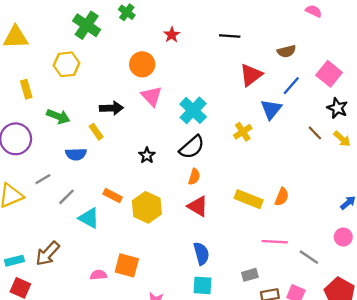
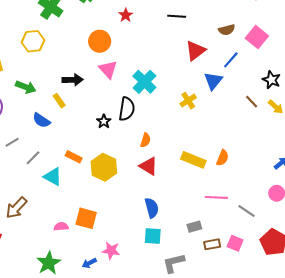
pink square: (329, 74) -> (257, 37), moved
black semicircle: (192, 147) -> (127, 109), moved, turned -40
blue semicircle: (76, 154) -> (41, 120), turned 36

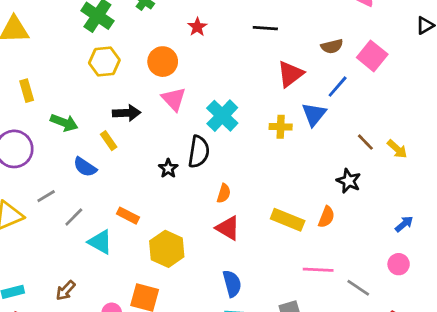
yellow hexagon: (33, 41) -> (104, 62), moved
black star: (271, 80) -> (349, 181), moved
yellow cross: (188, 101) -> (281, 127), moved, turned 35
yellow hexagon: (104, 167) -> (167, 249), moved
brown arrow: (16, 208) -> (66, 291), moved, size x0.7

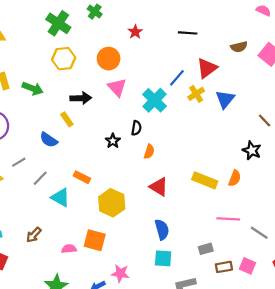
blue line: (338, 87) -> (177, 78), moved
green arrow: (64, 123) -> (33, 88), moved
yellow cross: (281, 127) -> (196, 94), moved, turned -35
black semicircle: (199, 152) -> (136, 128), size x0.6
orange semicircle: (224, 193) -> (149, 152), moved

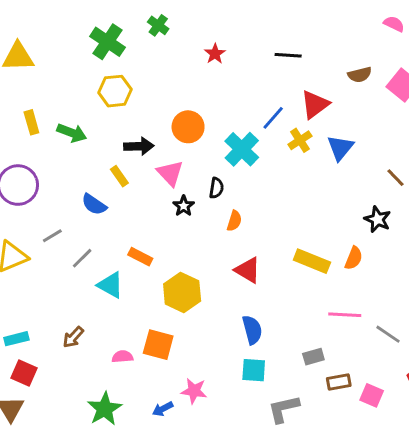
orange circle: (109, 59) -> (188, 127), moved
pink triangle: (117, 87) -> (170, 173), moved
pink square: (247, 266) -> (372, 395), moved

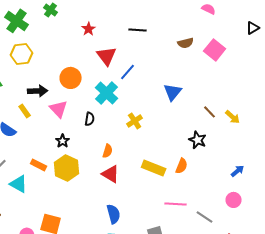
red triangle: (315, 104) -> (107, 56), moved, turned -30
yellow cross: (300, 140) -> (135, 121), moved
black star: (184, 206) -> (63, 141), moved
orange semicircle: (234, 221) -> (108, 151), moved
yellow hexagon: (182, 292) -> (67, 168), moved

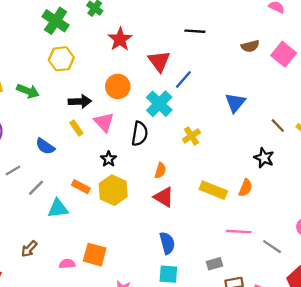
red star: (89, 29) -> (120, 39), moved, size x1.5
yellow rectangle: (25, 111) -> (76, 128), moved
black semicircle: (90, 119) -> (140, 134), size x1.5
cyan triangle: (19, 184) -> (58, 209), turned -36

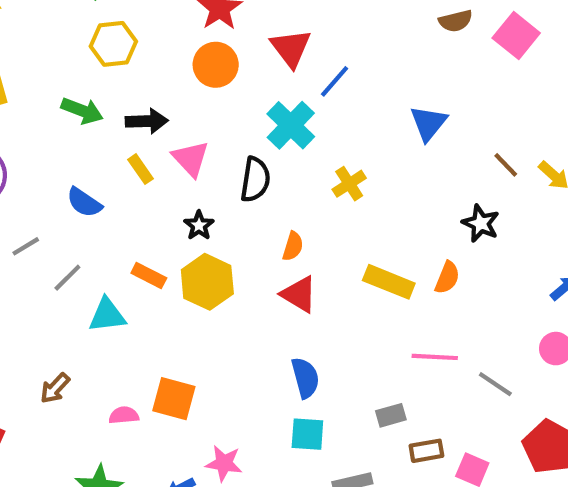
orange circle: (118, 86) -> (216, 65), moved
green arrow: (28, 91) -> (82, 111), moved

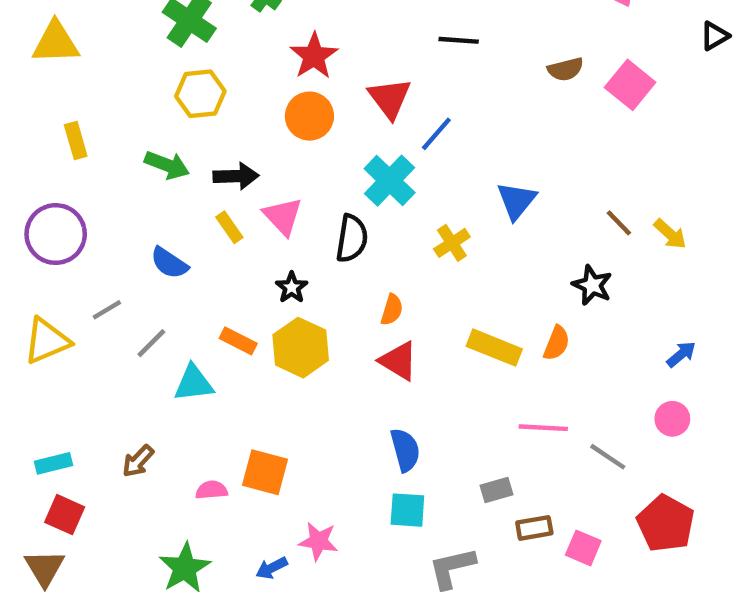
blue triangle: (428, 123) -> (517, 201), moved

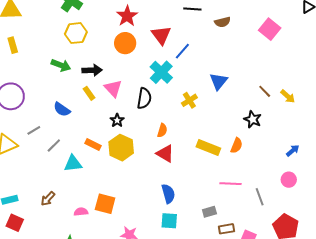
brown semicircle: (565, 69) -> (222, 22), moved
yellow rectangle: (76, 141) -> (13, 45), moved
gray line: (608, 457) -> (260, 197), turned 36

